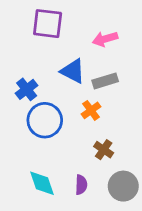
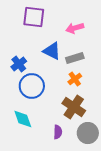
orange cross: (91, 110) -> (75, 79), moved
brown cross: (104, 150) -> (74, 107), size x1.6
cyan diamond: (42, 183) -> (23, 119), moved

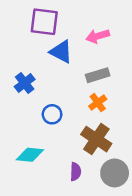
blue triangle: (52, 51) -> (61, 52), moved
blue circle: (32, 86) -> (52, 114), moved, size x0.6
cyan diamond: (23, 119) -> (30, 155), turned -65

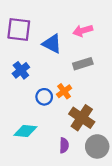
purple square: (44, 22) -> (19, 29), moved
orange cross: (98, 103) -> (64, 91), moved

